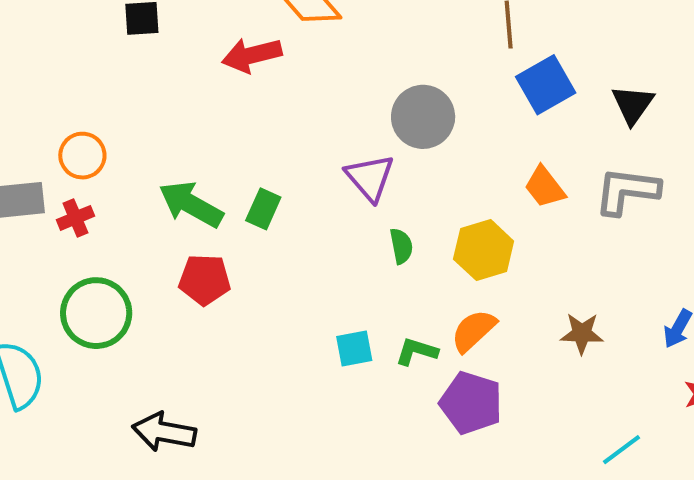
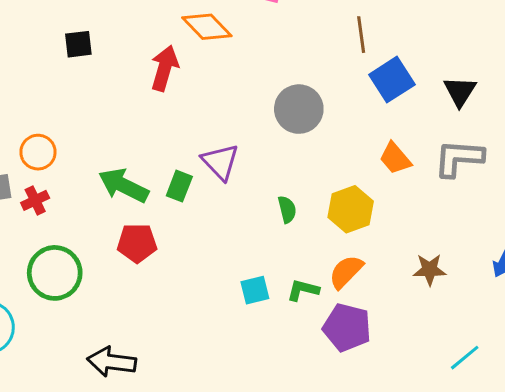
red arrow: (252, 55) -> (164, 68), turned 123
purple triangle: (370, 178) -> (220, 162), moved

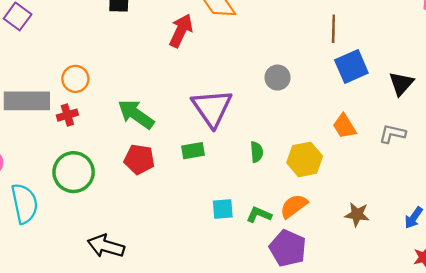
gray circle: (299, 109) -> (278, 78), size x0.7
gray L-shape: (459, 158) -> (392, 134), size x0.7
purple triangle: (220, 162) -> (212, 108), size x1.4
green rectangle: (179, 186) -> (193, 151), moved, turned 50

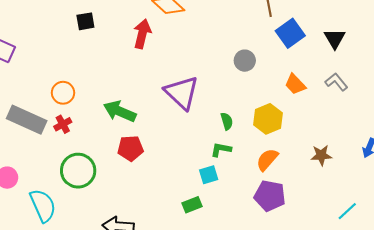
gray circle: (278, 78) -> (245, 61), moved
gray rectangle: (27, 101) -> (27, 120), turned 36
gray L-shape: (392, 134) -> (336, 82), turned 50
green rectangle: (193, 151) -> (192, 205), moved
green L-shape: (259, 215) -> (221, 149), moved

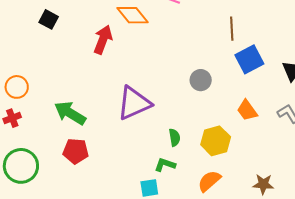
black square: (85, 21) -> (49, 19), turned 30
purple triangle: (182, 93) -> (134, 103), turned 45

